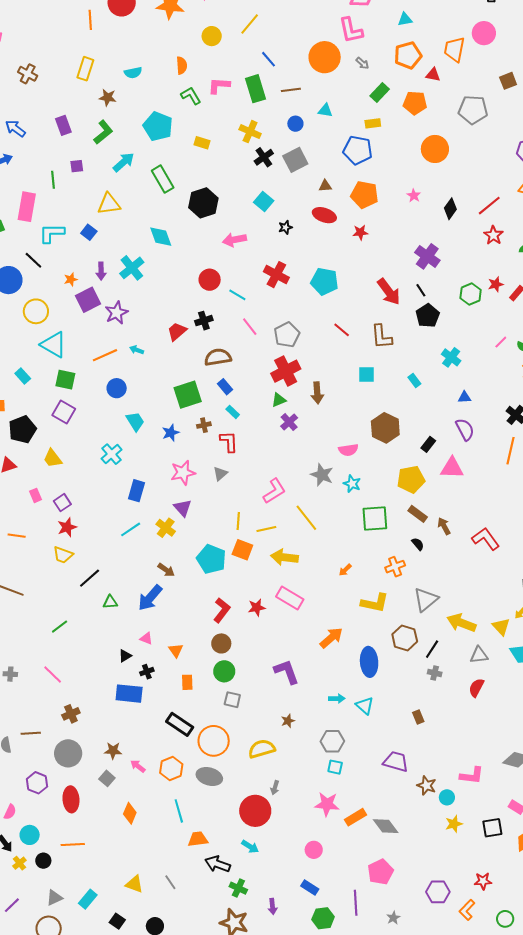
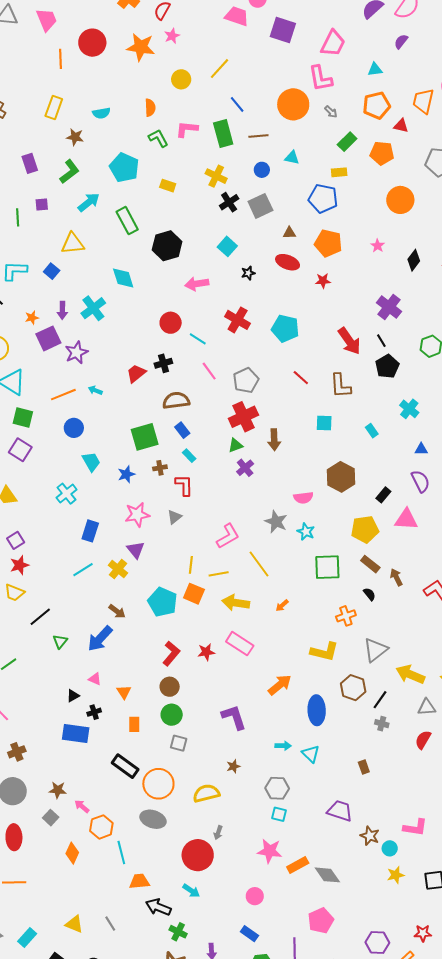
orange arrow: (345, 570) -> (282, 605), moved
green triangle: (110, 602) -> (60, 641), turned -49
orange hexagon: (171, 769) -> (101, 827), moved

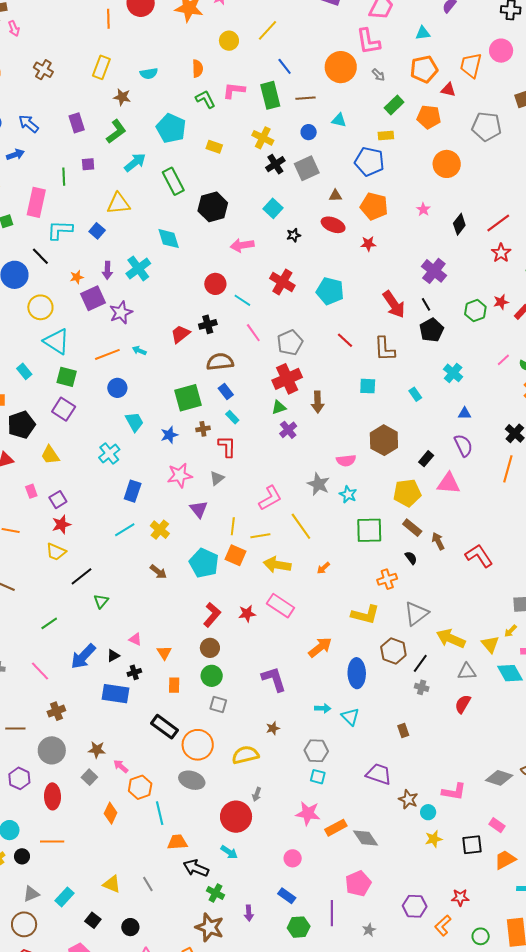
purple triangle: (136, 550) -> (199, 509), moved
blue arrow: (100, 639) -> (83, 656), moved

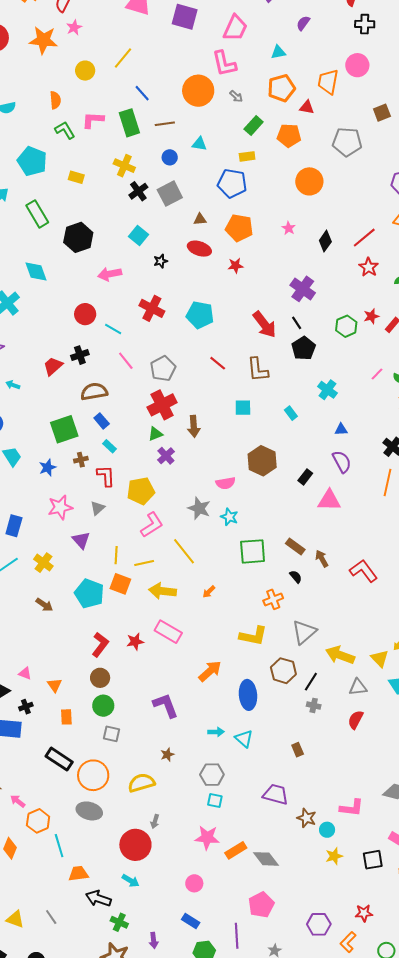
yellow pentagon: (407, 493) -> (141, 491), moved

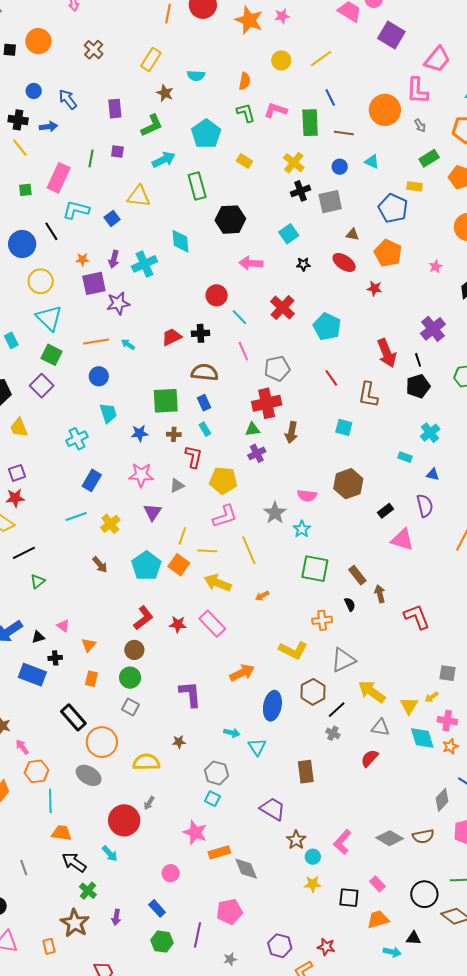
cyan rectangle: (291, 413) -> (405, 457), moved, turned -48
brown rectangle: (298, 750) -> (306, 772), size x1.6
pink L-shape: (352, 808) -> (342, 842), turned 110

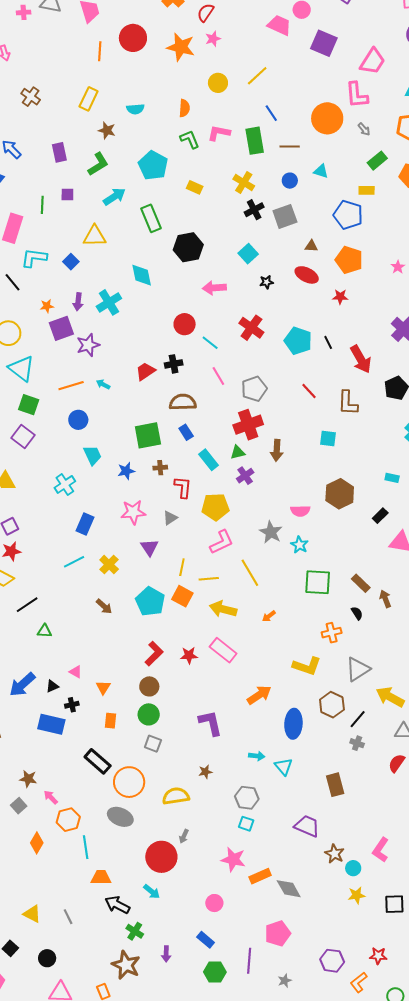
black line: (418, 360) -> (328, 342), moved
cyan rectangle: (205, 429) -> (208, 460), moved, size x1.5
cyan rectangle: (405, 457) -> (392, 478), moved
green triangle: (38, 581) -> (45, 631), turned 49

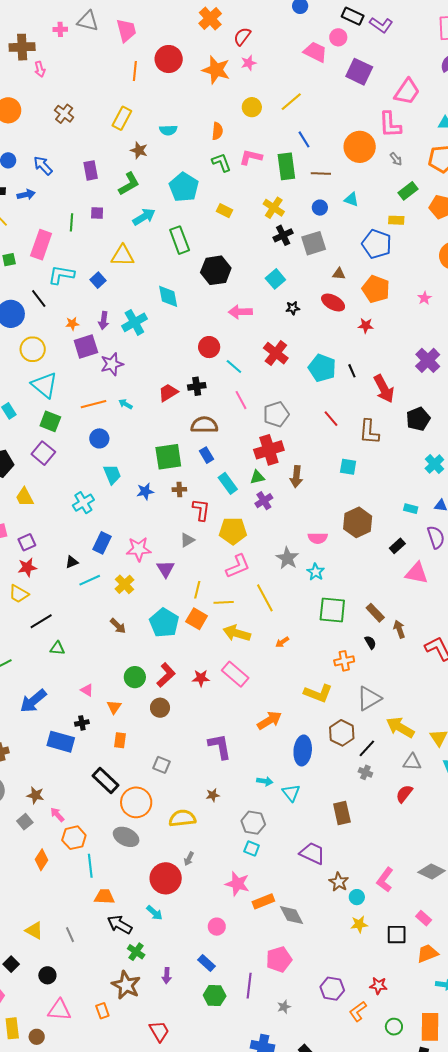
pink star: (133, 512) -> (139, 549), moved
black triangle: (52, 686) -> (72, 562), moved
green circle: (149, 714) -> (135, 677), moved

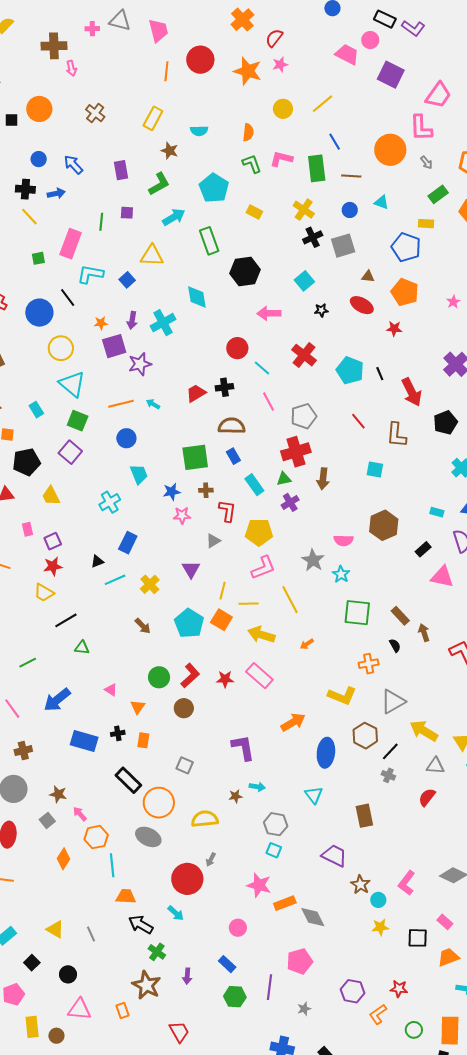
pink star: (139, 549) -> (182, 516), moved, size x0.7
black cross: (82, 723) -> (118, 733), moved
cyan arrow: (265, 781) -> (257, 787), moved

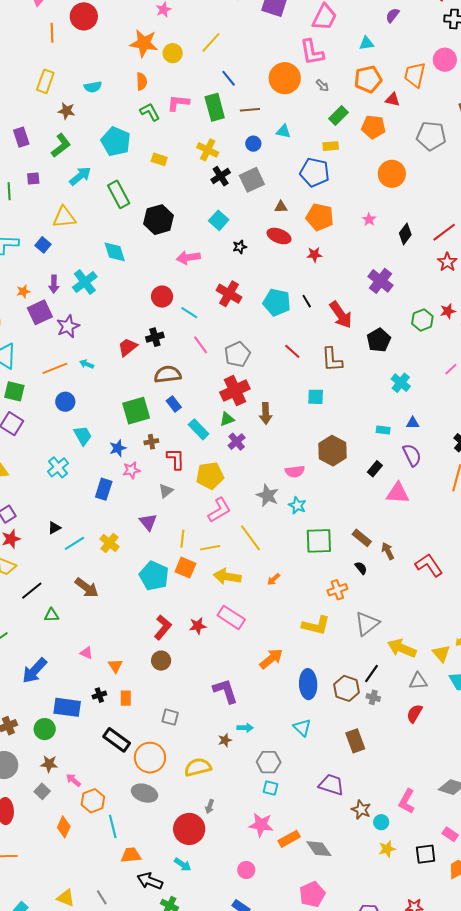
orange star: (248, 71) -> (144, 43), moved
blue rectangle: (128, 543) -> (104, 489), moved
brown arrow: (143, 626) -> (87, 588), moved, size x1.4
green circle: (159, 677) -> (45, 729), moved
brown hexagon: (365, 736) -> (347, 688), moved

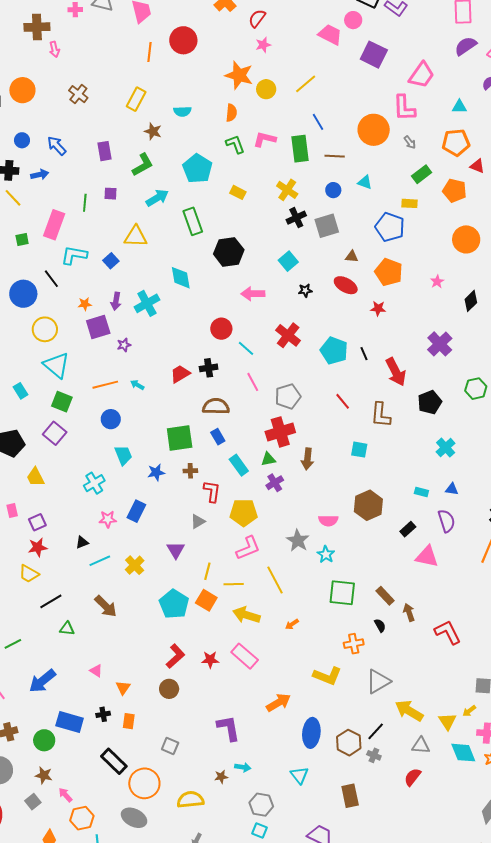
purple star: (68, 326) -> (124, 345), size x0.6
pink star: (131, 470) -> (108, 519), moved

